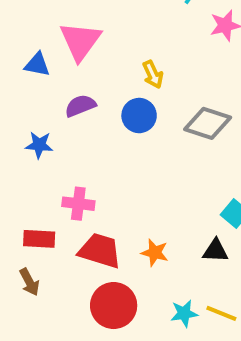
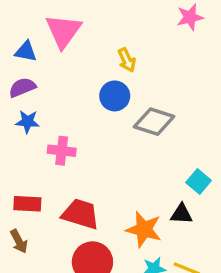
purple semicircle: (80, 106) -> (22, 87), moved
gray diamond: (208, 123) -> (154, 122), moved
pink cross: (78, 204) -> (62, 151), moved
orange star: (155, 253) -> (144, 229), moved, size x1.5

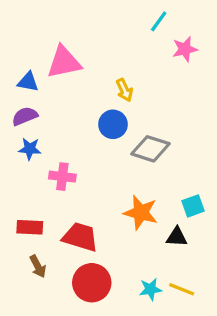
pink triangle: (63, 31) -> (64, 62), turned 42
cyan square: (199, 182) -> (193, 206), turned 30
orange star: (144, 229) -> (141, 212), moved
brown arrow: (19, 241) -> (38, 266), moved

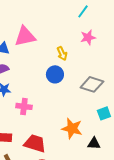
pink star: (185, 49) -> (88, 37), moved
gray diamond: (151, 149) -> (92, 84), moved
cyan square: (193, 206) -> (104, 113), moved

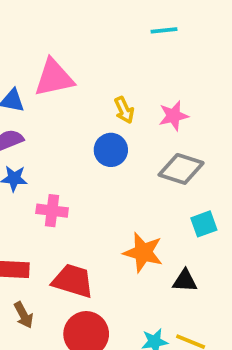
cyan line: (83, 11) -> (164, 30), turned 48
pink star: (88, 37) -> (173, 116), moved

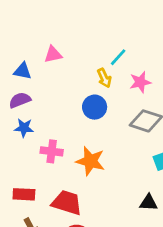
cyan line: (164, 30) -> (118, 57), moved, turned -42
pink triangle: (54, 78) -> (53, 54), size x0.6
orange star: (143, 252) -> (90, 161), moved

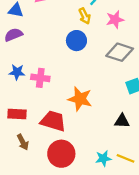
blue star: (24, 128) -> (17, 72), moved
orange star: (90, 161) -> (80, 99), moved

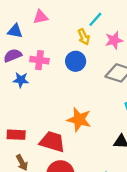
blue star: (17, 72) -> (21, 80), moved
pink cross: (40, 78) -> (39, 60), moved

